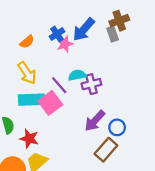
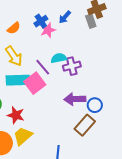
blue arrow: (84, 30) -> (65, 17), size x0.6
purple arrow: (95, 121) -> (75, 99), turned 45

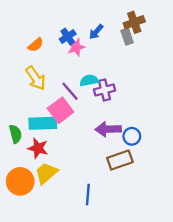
cyan rectangle: (18, 80) -> (43, 123), moved
brown rectangle: (85, 125) -> (120, 160), turned 30

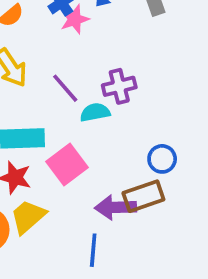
cyan semicircle: (89, 80) -> (95, 112), moved
pink square: (61, 110) -> (67, 165), moved
purple arrow: (108, 129) -> (116, 207), moved

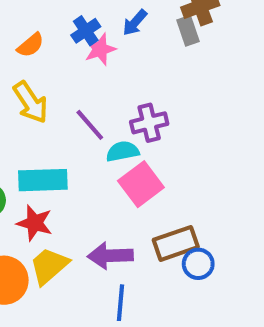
blue circle: (162, 159) -> (198, 264), moved
pink square: (67, 165) -> (141, 184), moved
purple arrow: (116, 207) -> (110, 256), moved

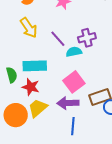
pink square: (141, 184) -> (74, 82), moved

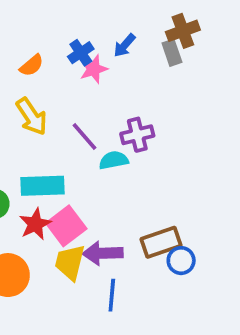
pink square: (74, 82) -> (66, 226), moved
red star: (31, 87) -> (35, 224), turned 30
yellow trapezoid: (38, 108) -> (70, 262), moved, turned -35

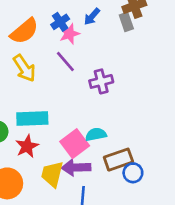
orange semicircle: (32, 65) -> (24, 31), size x1.6
purple line: (84, 137) -> (65, 62), moved
cyan semicircle: (114, 160) -> (96, 134), moved
pink square: (66, 226) -> (75, 144), moved

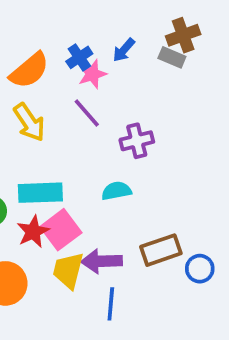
gray rectangle: (126, 22) -> (172, 57), turned -48
cyan semicircle: (96, 134) -> (116, 191), moved
pink square: (75, 144) -> (61, 230), moved
blue circle: (133, 173) -> (200, 269), moved

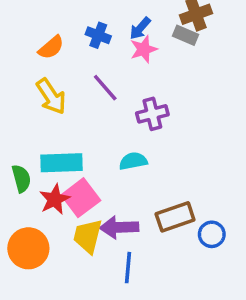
blue cross: (79, 57) -> (98, 35), turned -35
orange semicircle: (29, 70) -> (51, 47), size x0.7
pink star: (92, 74) -> (144, 49), moved

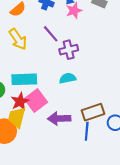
purple cross: (152, 114) -> (69, 50), moved
yellow trapezoid: (88, 236) -> (17, 117), moved
blue line: (128, 268) -> (87, 131), moved

